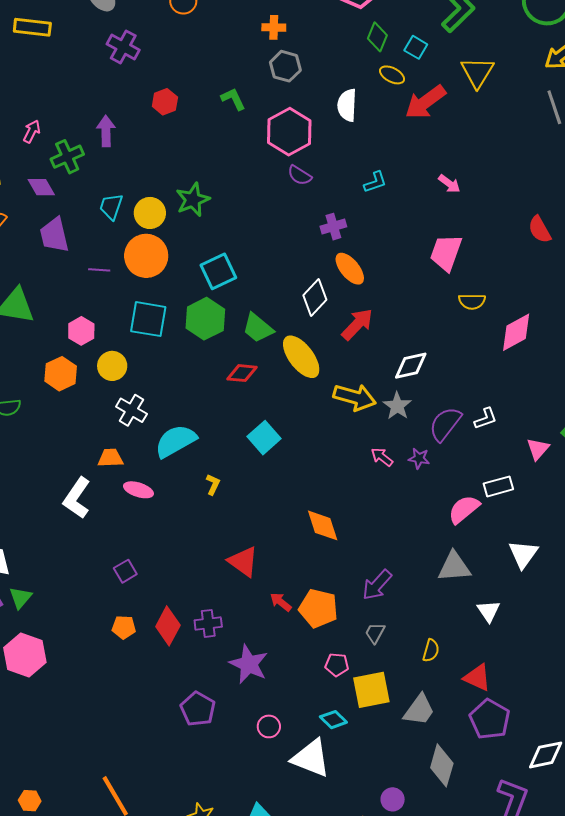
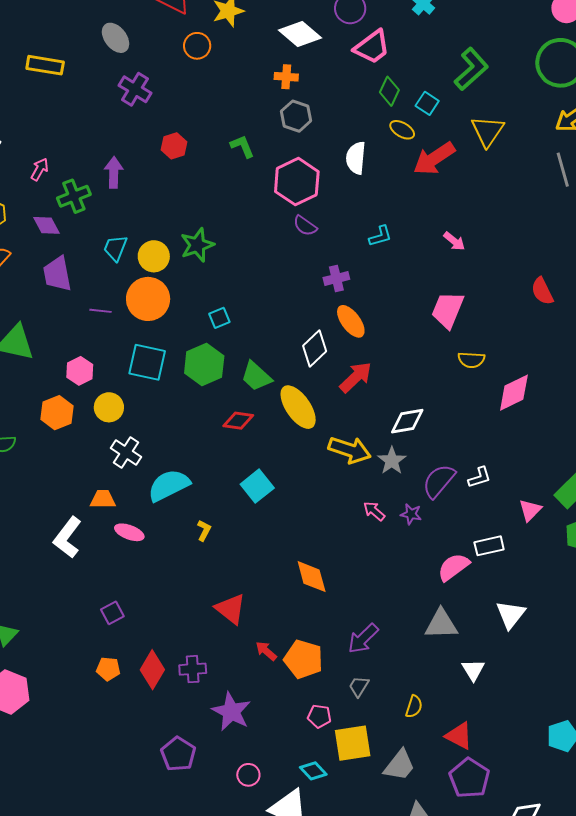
cyan square: (218, 271) -> (219, 318), size x0.6

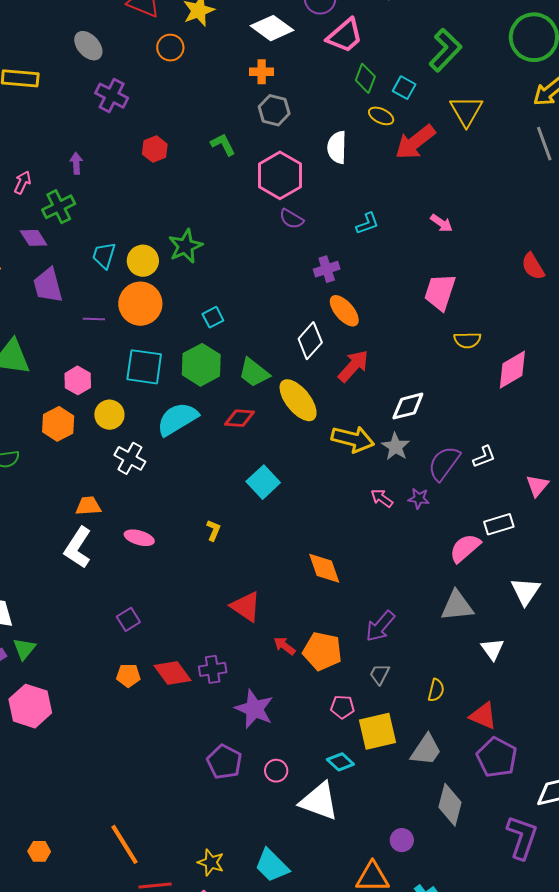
purple arrow: (114, 172) -> (76, 163), moved, size x0.7
cyan semicircle: (169, 485) -> (177, 419), moved
orange trapezoid: (103, 499) -> (88, 506), moved
red diamond: (152, 670) -> (172, 673), turned -63
purple pentagon: (178, 754) -> (224, 762), moved

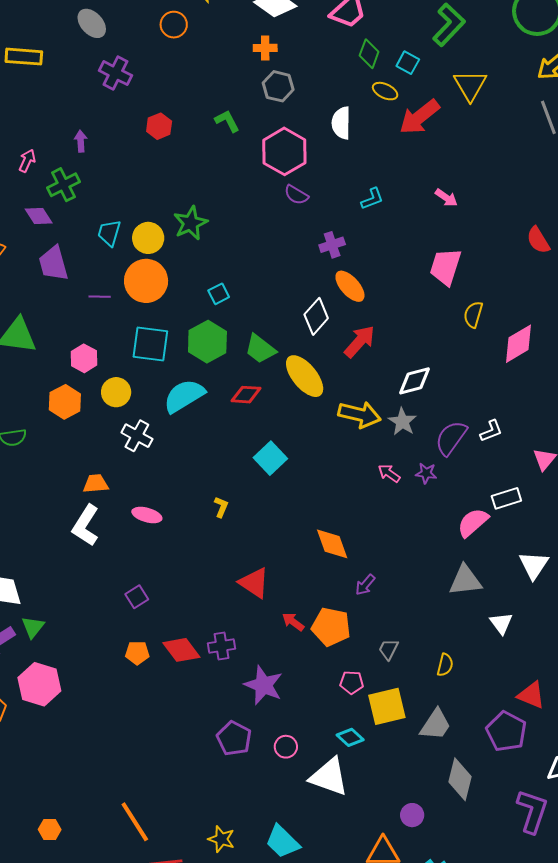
yellow semicircle: (467, 340) -> (473, 314), turned 108
purple arrow: (380, 626) -> (365, 585), moved, size x0.7
red triangle: (483, 716) -> (531, 695), moved

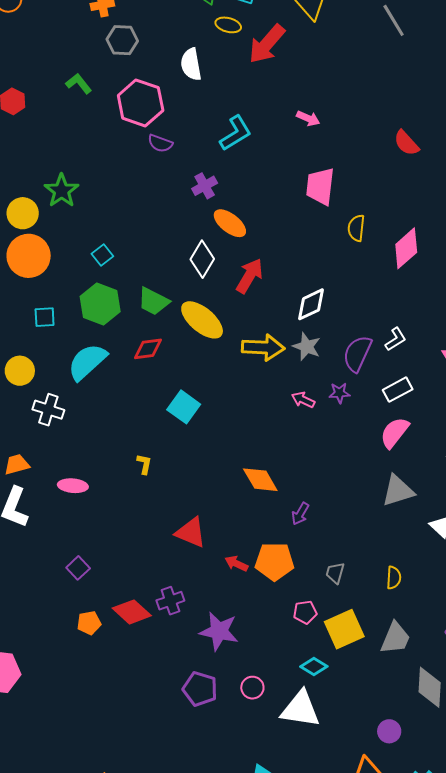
cyan L-shape: (372, 199) -> (236, 133), size x1.5
cyan square: (150, 344) -> (45, 317), size x0.6
white rectangle: (506, 498) -> (398, 390), moved

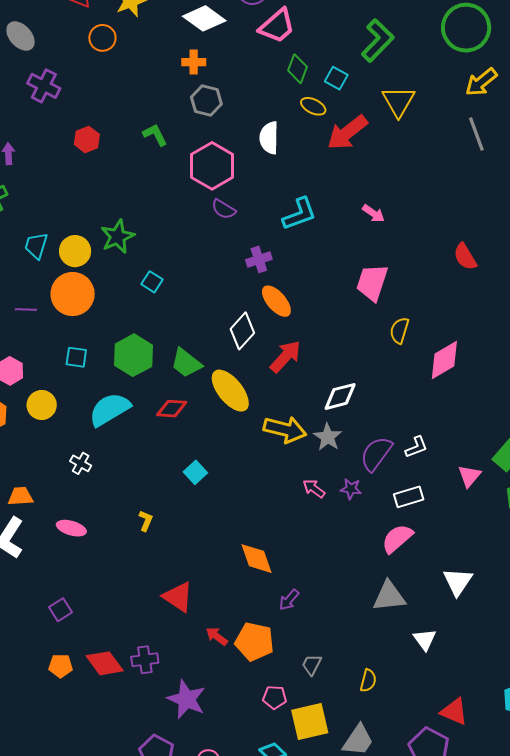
cyan square: (102, 255) -> (152, 282), moved, turned -30
cyan square: (184, 407) -> (195, 472), size x0.7
white cross: (48, 410) -> (81, 463), moved, size x0.7

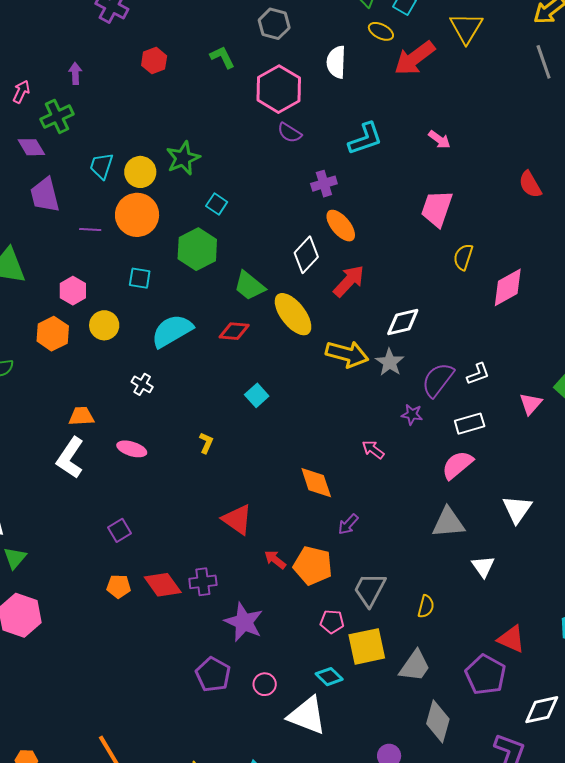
green hexagon: (133, 355) -> (197, 249), moved
pink arrow: (314, 489) -> (373, 450), moved
gray trapezoid: (312, 665) -> (370, 590), size x1.6

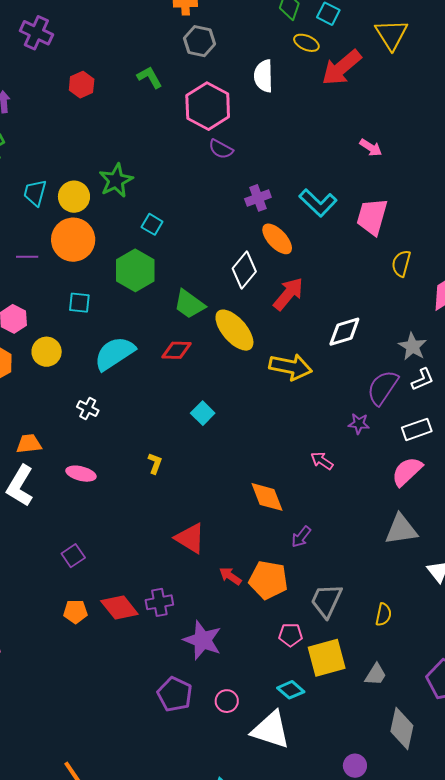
cyan L-shape: (365, 139) -> (318, 203), moved, turned 66
gray star: (390, 362) -> (413, 346), moved
gray trapezoid: (415, 666) -> (376, 675), size x0.7

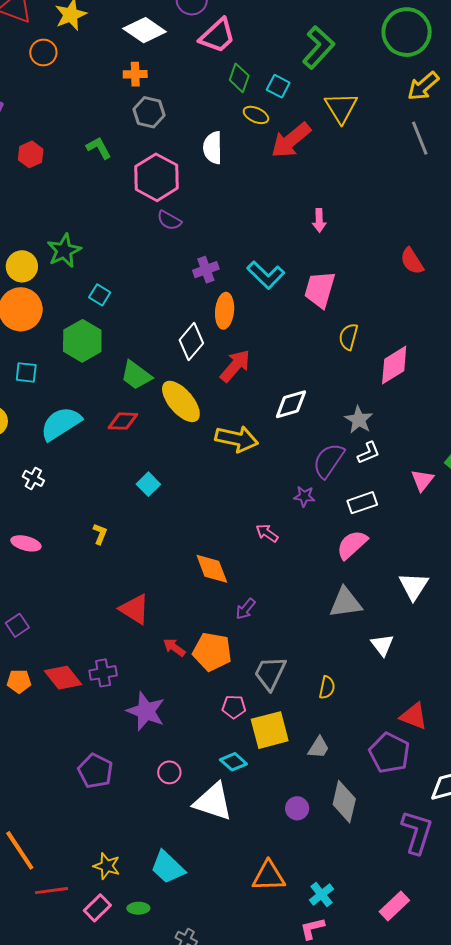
pink arrow: (371, 148) -> (319, 220), turned 55
orange ellipse: (277, 239) -> (225, 311), turned 48
purple pentagon: (175, 694) -> (95, 771), moved
purple circle: (355, 766) -> (297, 808), moved

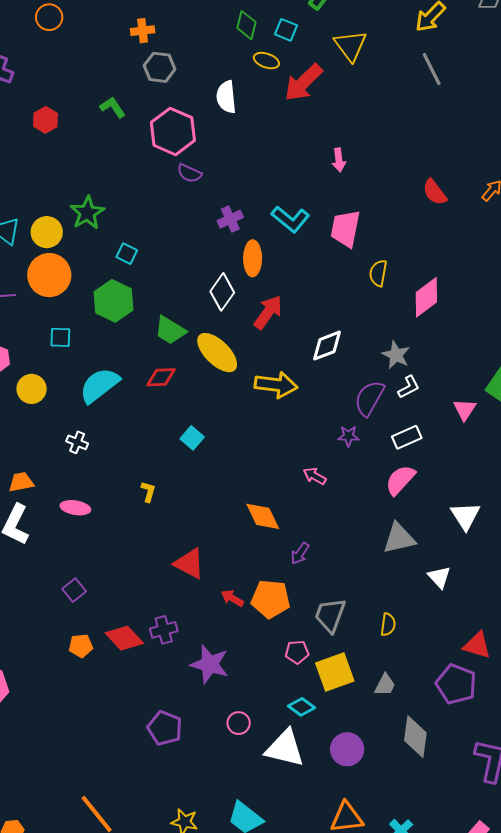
purple circle: (297, 808) -> (347, 749), moved, size x1.4

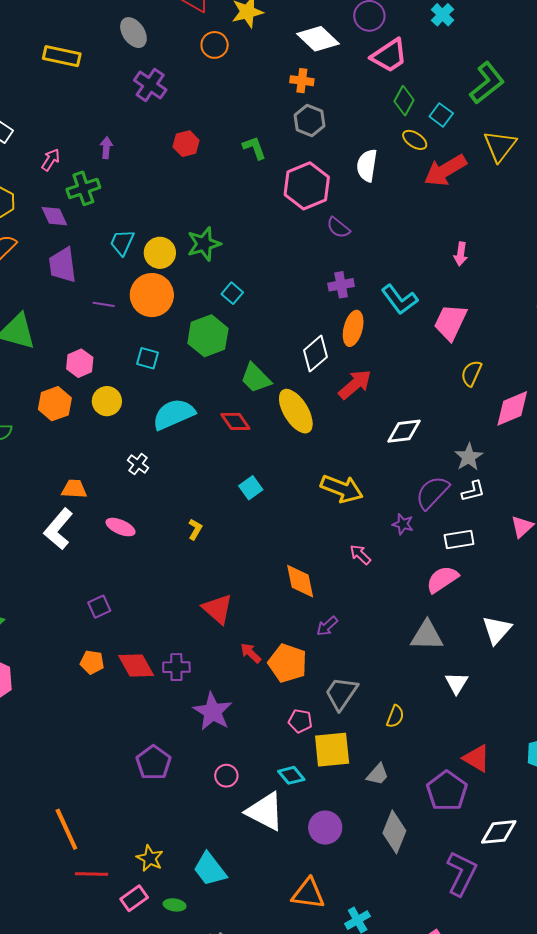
purple semicircle: (189, 173) -> (338, 228), moved
red diamond: (161, 377) -> (235, 421), turned 44
yellow arrow: (276, 385) -> (342, 489), moved

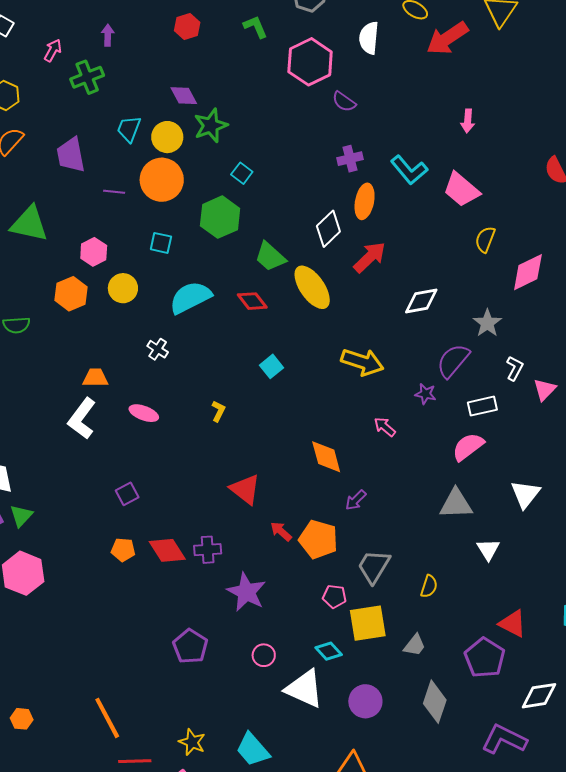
purple diamond: (54, 216) -> (184, 96), moved
pink trapezoid: (450, 322) -> (461, 190), turned -72
white L-shape: (473, 491) -> (515, 368), moved, turned -45
purple L-shape: (462, 873) -> (504, 739), turned -87

